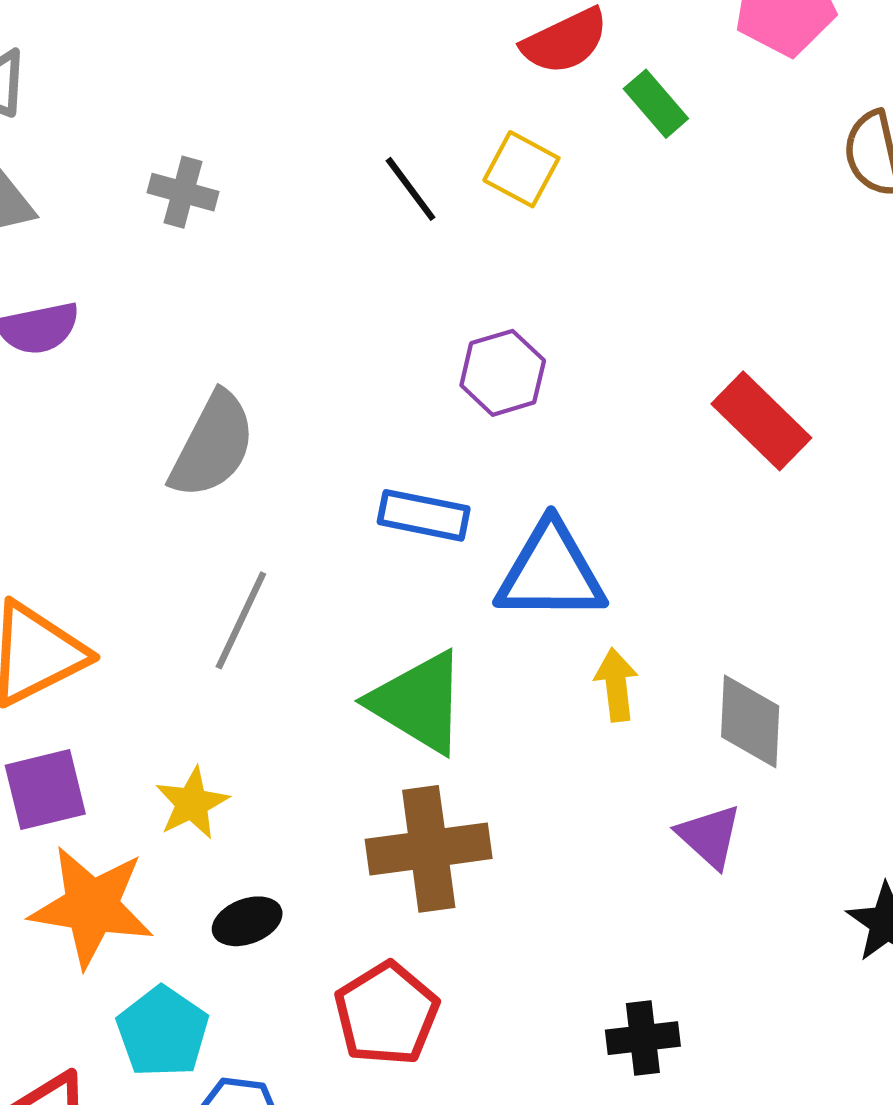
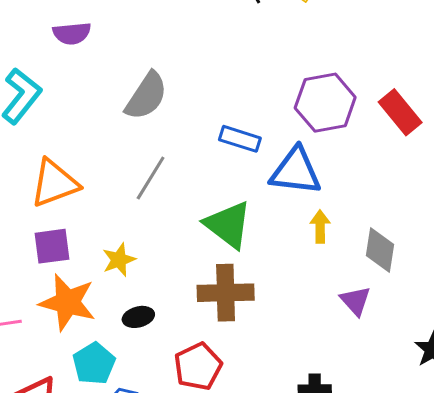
purple hexagon: (503, 373) -> (325, 103), moved, size x1.5

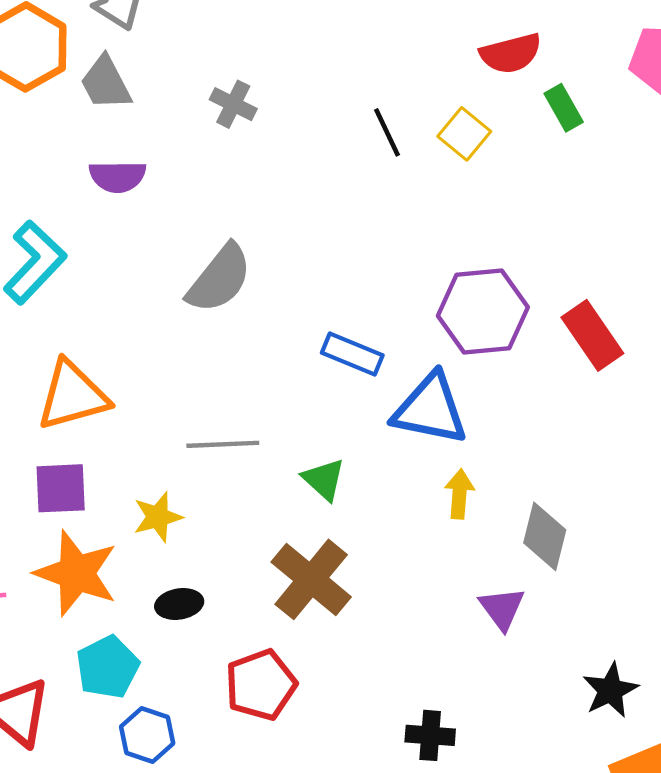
gray line: (151, 178) -> (223, 444), moved, turned 51
green triangle: (228, 225) -> (324, 479), size x0.6
brown cross: (226, 293) -> (311, 579), turned 36

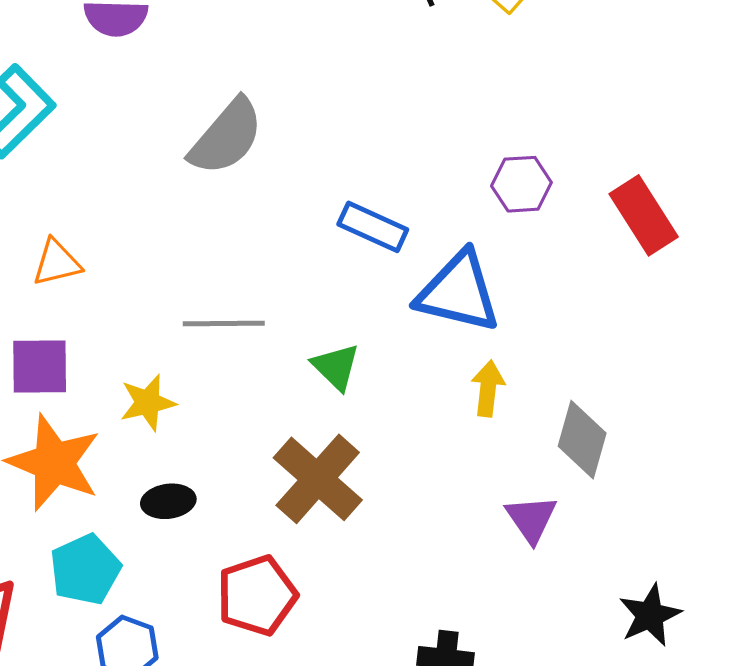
purple hexagon: (483, 311) -> (521, 184), size x0.6
orange triangle: (73, 396) -> (57, 263), size x0.6

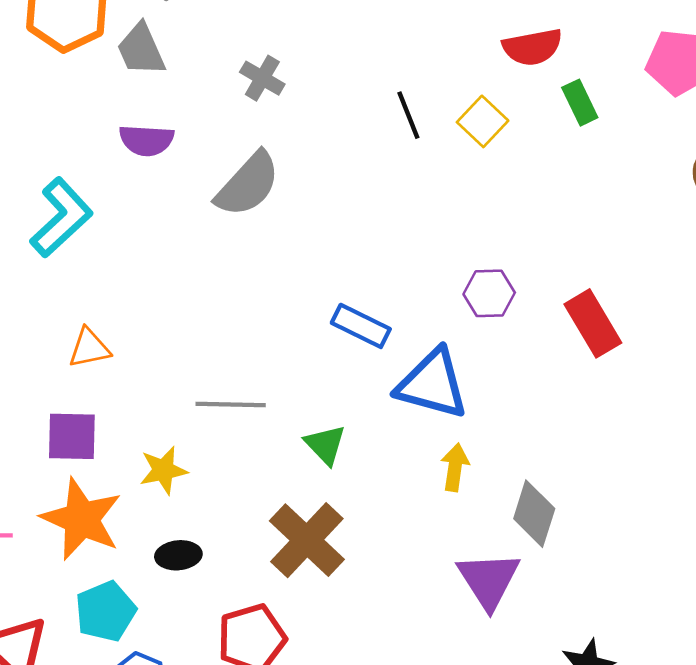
gray semicircle: (226, 137) -> (248, 184), moved
purple triangle: (531, 519) -> (489, 580), size x1.4

